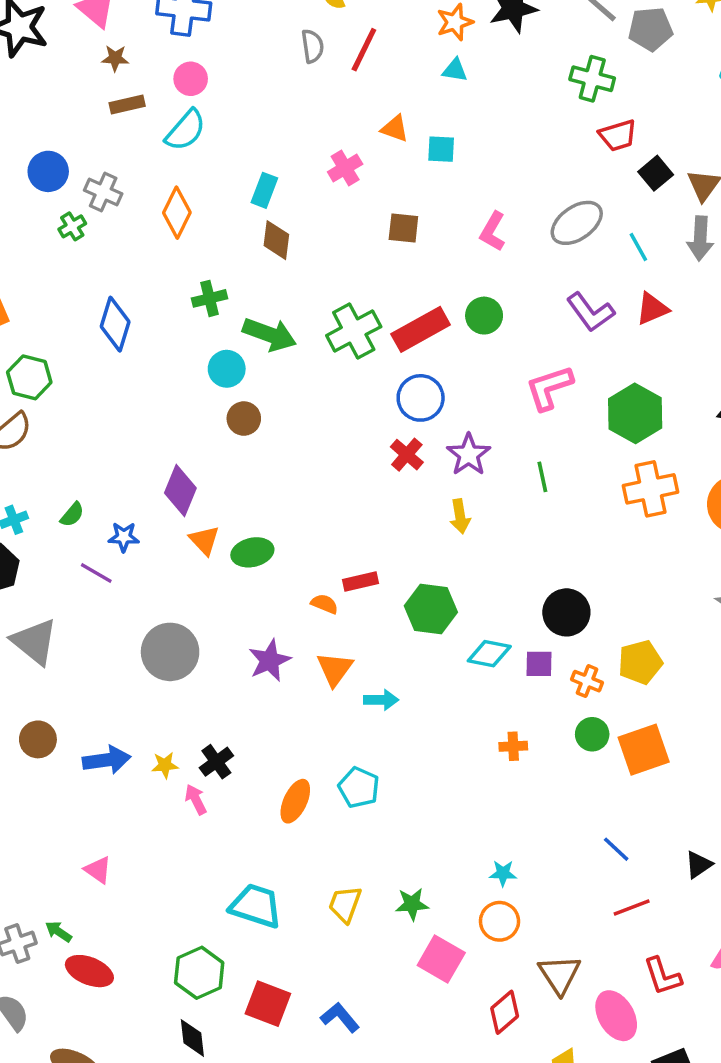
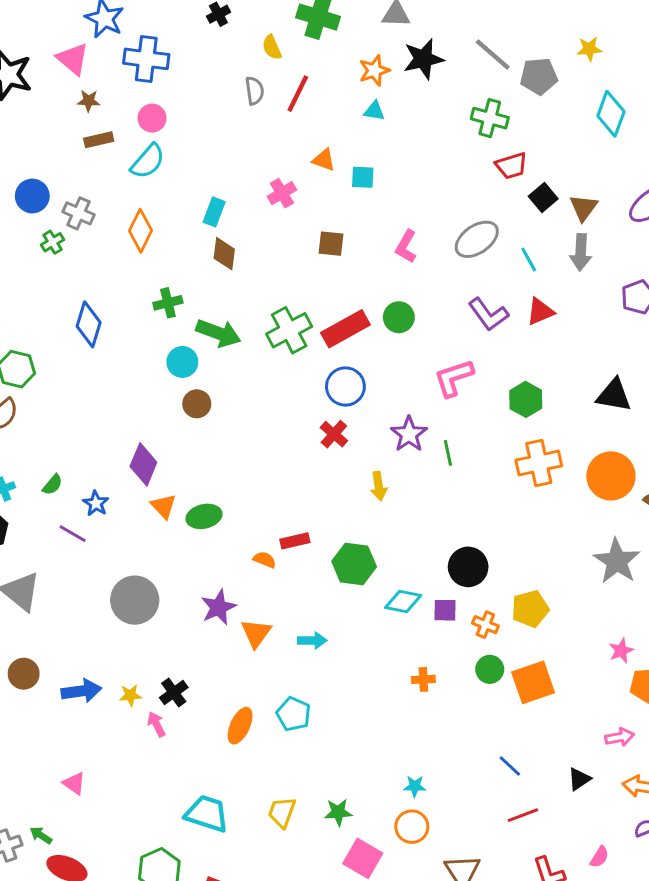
green hexagon: (635, 413) -> (526, 399), size x0.7
purple star: (469, 455) -> (409, 434), moved
blue star: (124, 537) -> (96, 503), turned 30
orange triangle: (335, 669) -> (256, 633), moved

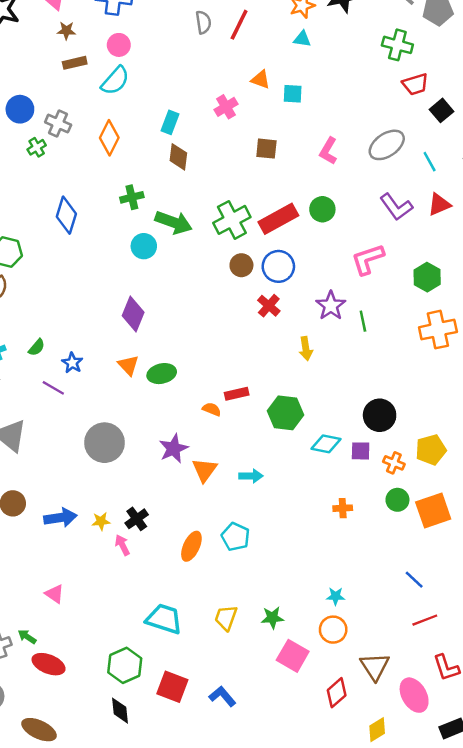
brown circle: (197, 404) -> (241, 265), moved
purple diamond: (143, 464) -> (133, 314), moved

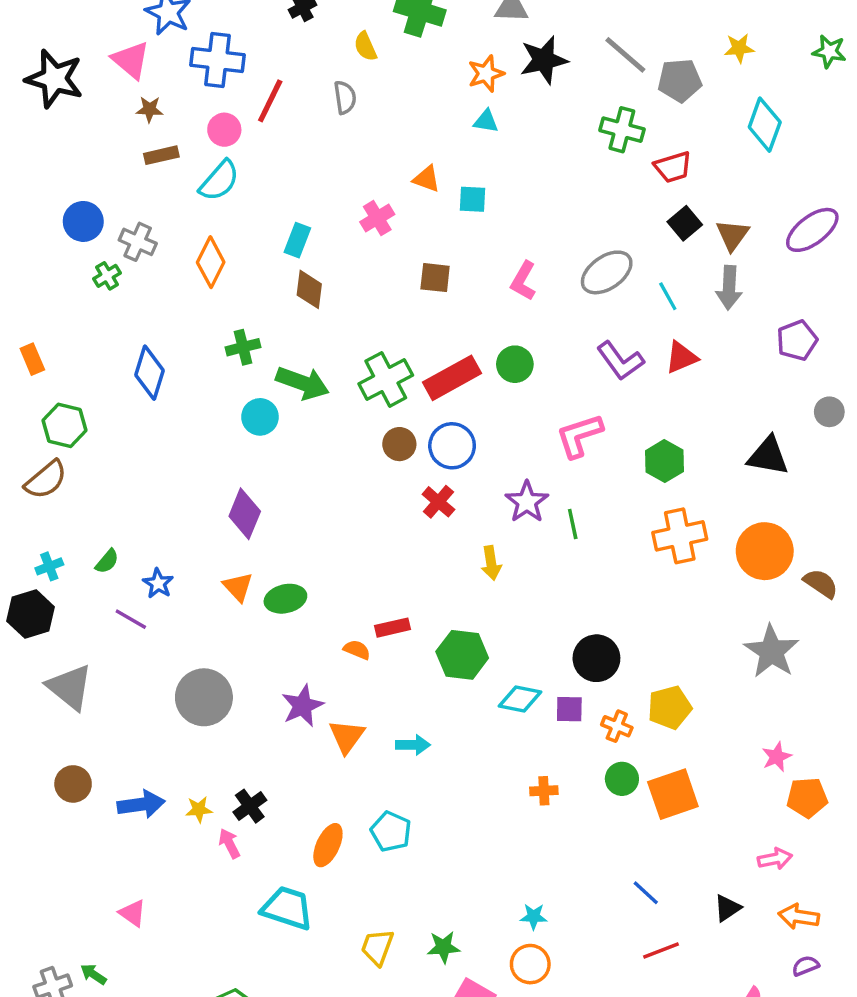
red line: (239, 25) -> (270, 101), moved
red trapezoid: (415, 84) -> (673, 167), moved
cyan trapezoid: (164, 619) -> (287, 908), moved

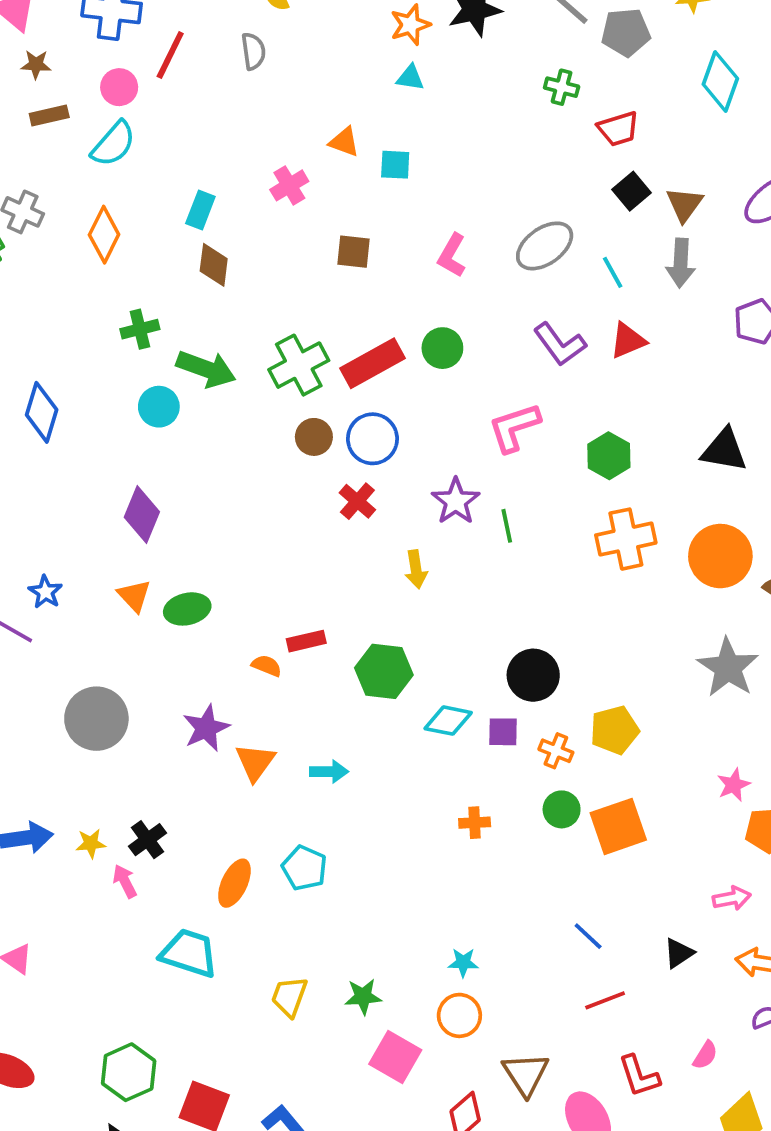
green cross: (622, 130) -> (562, 87), size x0.7
blue diamond: (150, 373) -> (42, 412), moved

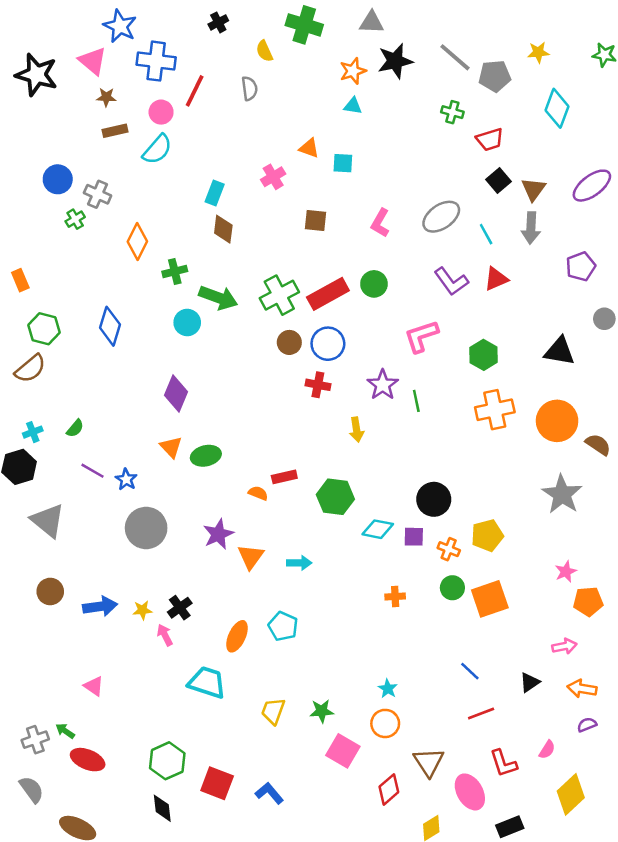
orange diamond: (104, 235) -> (137, 242), moved
red cross: (357, 501) -> (318, 385), turned -30
blue star: (45, 592) -> (126, 479), moved
cyan star: (463, 963) -> (388, 689), turned 30

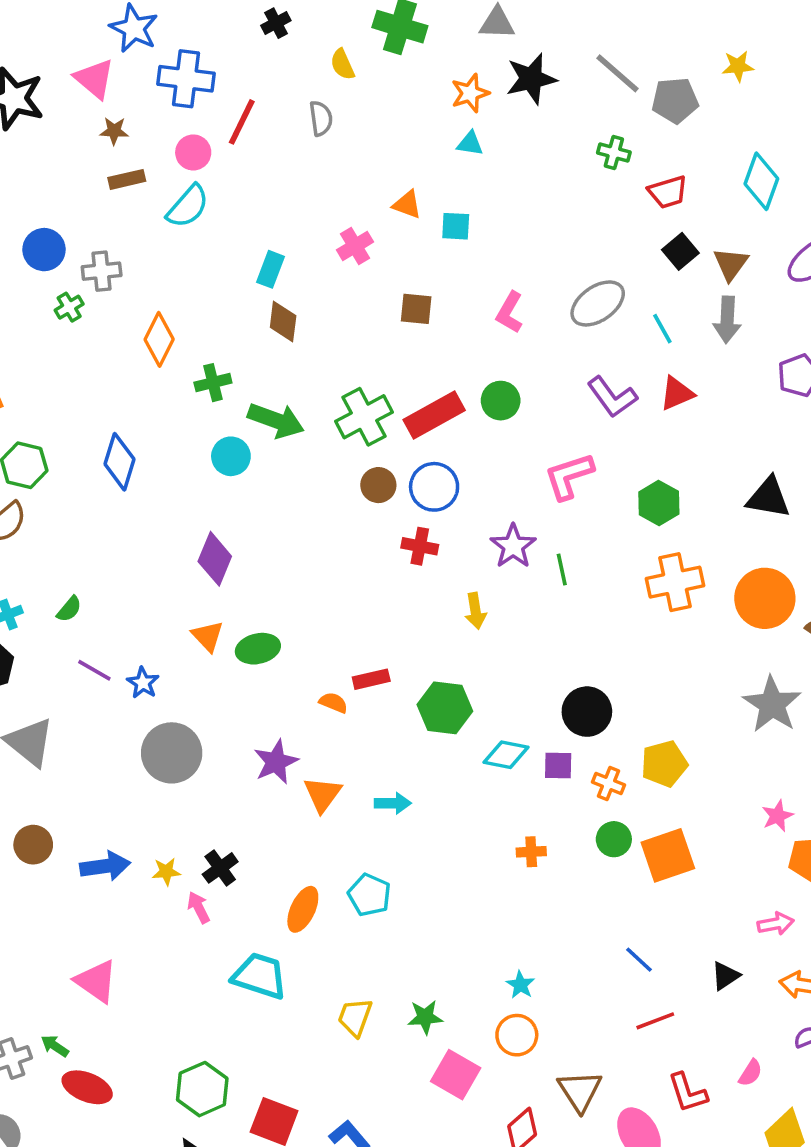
cyan diamond: (557, 108) -> (761, 181), moved
gray cross: (98, 194) -> (102, 271), turned -30
pink triangle: (94, 686) -> (96, 981), size x1.5

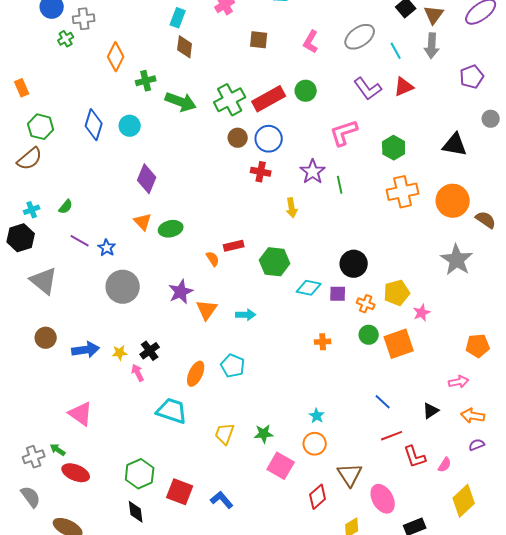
cyan circle: (231, 456) -> (130, 126), moved
orange semicircle: (333, 703) -> (213, 259), turned 35
pink star: (777, 816) -> (422, 313), moved
red L-shape: (688, 1093) -> (415, 457), moved

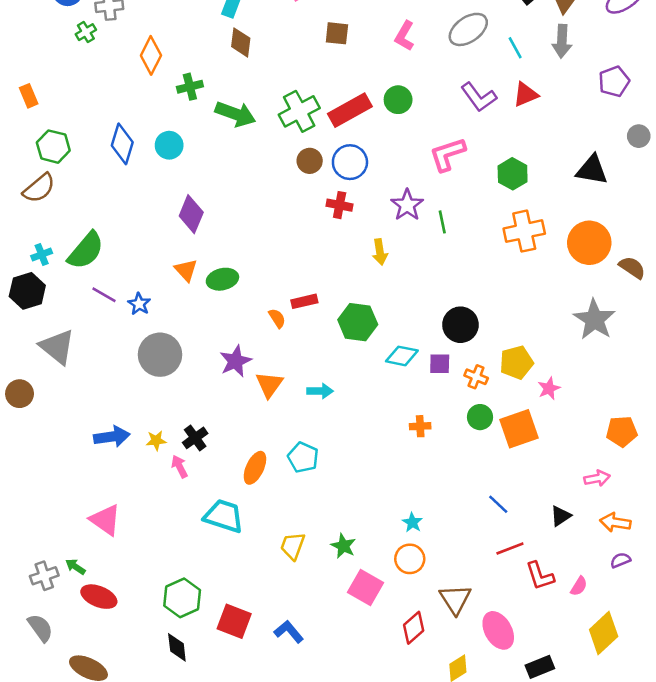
green semicircle: (66, 207) -> (86, 251), size x2.0
brown circle: (46, 338) -> (20, 394), moved
green star: (264, 434) -> (343, 546), turned 30

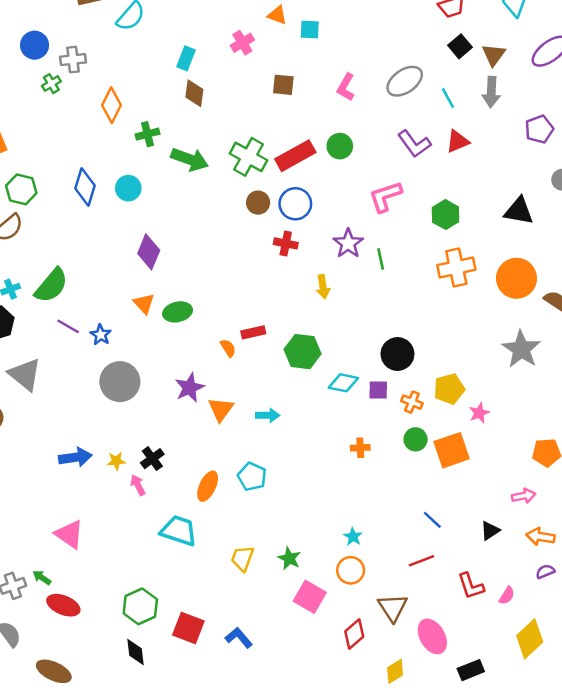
green cross: (299, 111) -> (248, 157), turned -33
red line: (510, 548) -> (422, 561), moved

